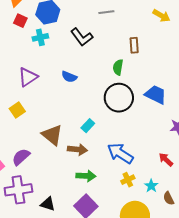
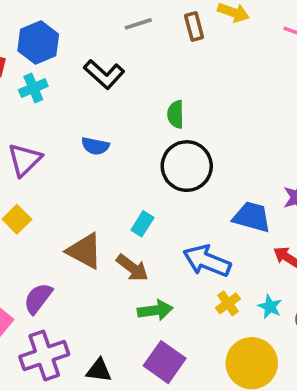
brown rectangle: (134, 45) -> (194, 26), moved
blue trapezoid: (156, 95) -> (252, 217), moved
brown arrow: (77, 149) -> (132, 268), turned 42

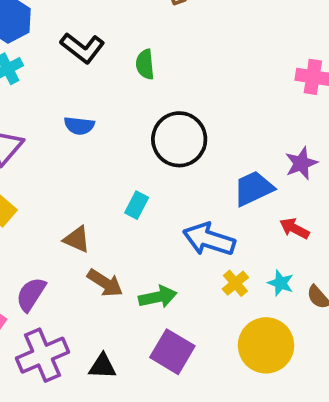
green semicircle: (176, 114) -> (145, 64), moved
blue trapezoid: (252, 217) -> (253, 188), turned -36
brown triangle: (85, 251) -> (77, 239), size x0.7
brown arrow: (132, 268) -> (105, 283), moved

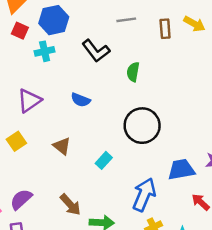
brown triangle: (77, 239) -> (62, 146), moved
blue arrow: (209, 239) -> (144, 195), turned 80

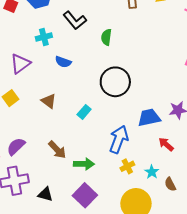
cyan cross: (45, 51) -> (44, 37), moved

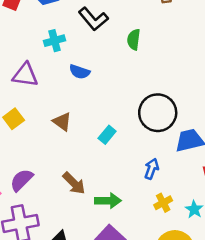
purple triangle: (20, 64) -> (25, 75), turned 45
black circle: (115, 82) -> (158, 113), moved
blue arrow: (119, 139) -> (152, 169), size x0.6

